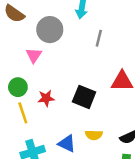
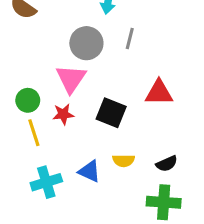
gray circle: (50, 30) -> (86, 43), moved
pink triangle: (34, 55) -> (71, 79), moved, size x1.5

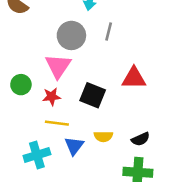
yellow line: (34, 133) -> (57, 123), moved, turned -65
blue triangle: (90, 171) -> (74, 146), turned 42

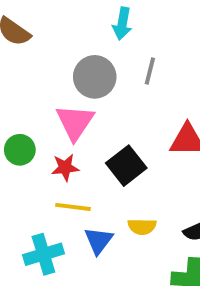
black square: (93, 95) -> (126, 166), turned 30

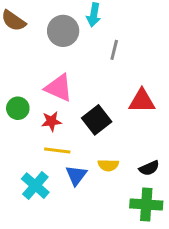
gray circle: (95, 77) -> (63, 31), moved
pink triangle: (75, 122) -> (59, 88), turned -40
cyan cross: (43, 254) -> (35, 186), turned -32

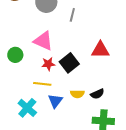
gray line: (114, 50) -> (72, 15), moved
red star: (51, 121) -> (48, 64), moved
black semicircle: (149, 168) -> (97, 94), moved

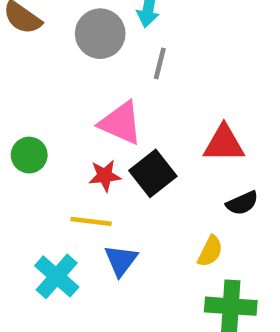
pink triangle: (43, 41) -> (121, 123), moved
yellow semicircle: (77, 94) -> (210, 251), moved, turned -64
black semicircle: (97, 94) -> (242, 203), moved

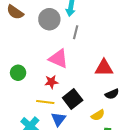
black square: (153, 173) -> (73, 99), moved
yellow semicircle: (210, 251) -> (98, 115), turned 32

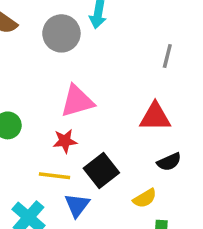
gray line: (76, 32) -> (167, 56), moved
pink triangle: (58, 59) -> (77, 101), turned -40

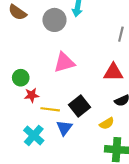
red star: (65, 141) -> (32, 95), moved

